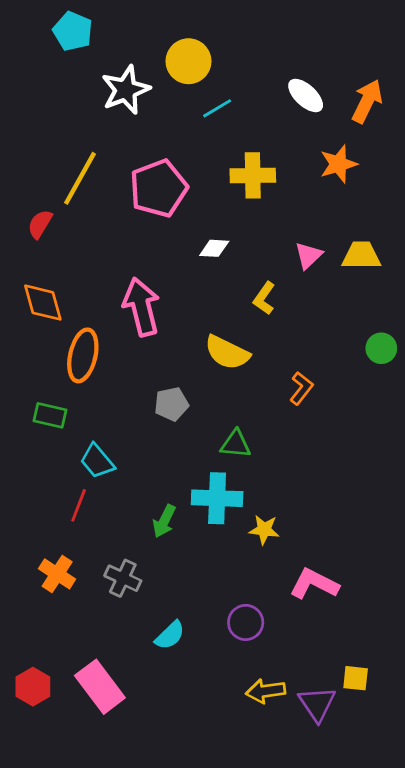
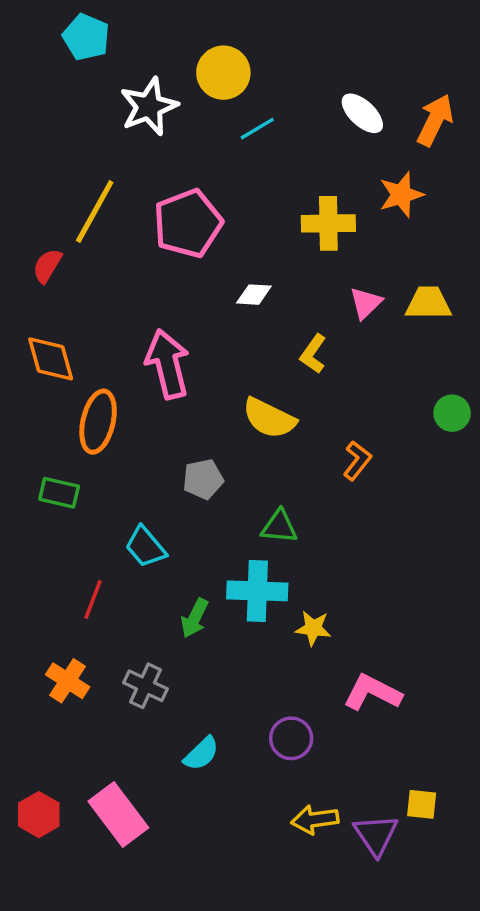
yellow cross: (253, 175) -> (328, 223), moved
cyan trapezoid: (97, 461) -> (145, 547), moved

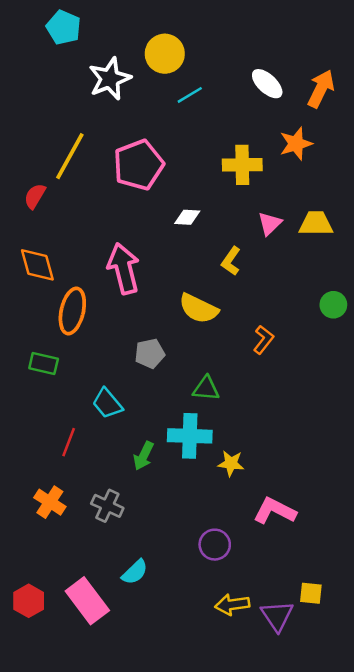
cyan semicircle: (201, 754) -> (135, 572), moved

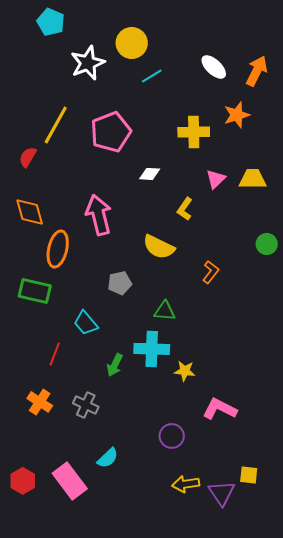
green rectangle: (44, 363) -> (35, 291), size x1.4

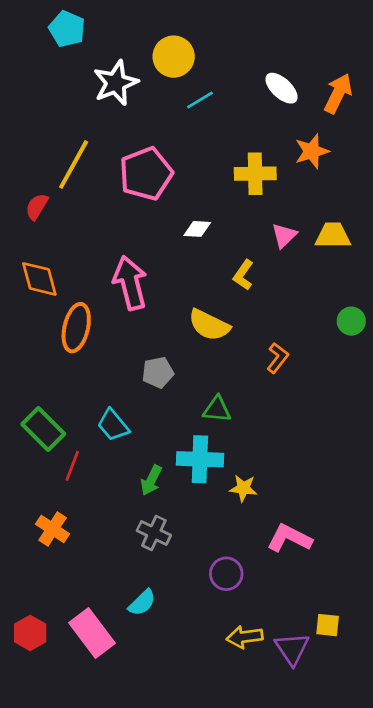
green rectangle: (35, 291) -> (43, 429), moved, turned 32
gray cross: (86, 405) -> (154, 533), moved

